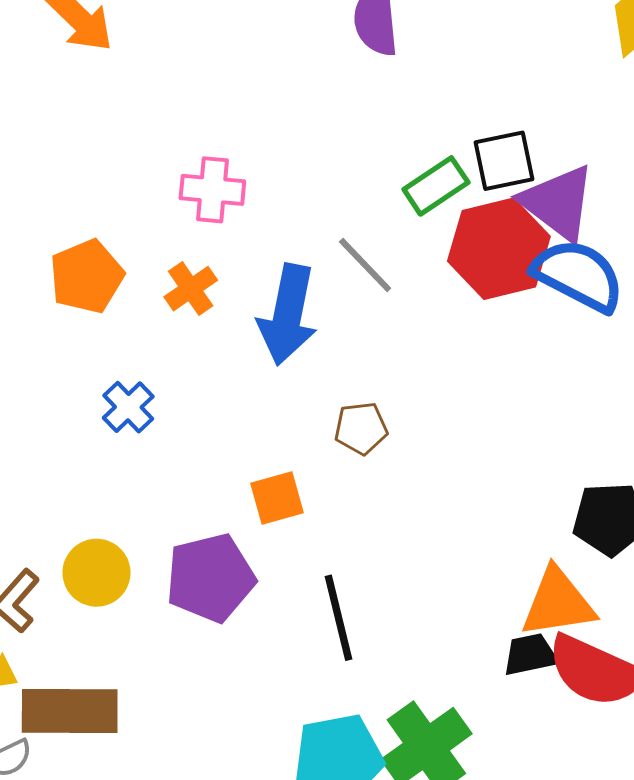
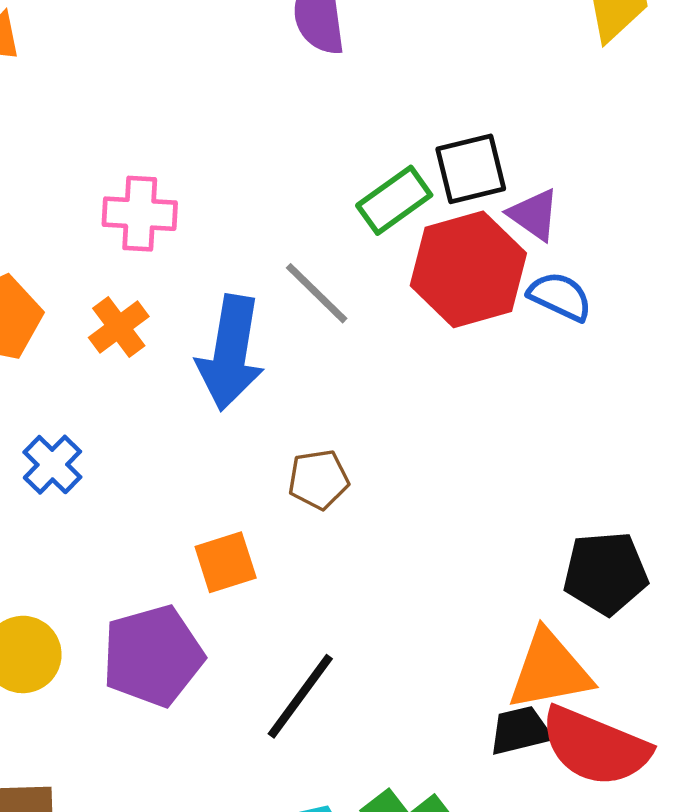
purple triangle: (558, 203) -> (534, 215), size x0.6
blue semicircle: (578, 275) -> (560, 296), size x0.6
black line: (338, 618) -> (300, 696), turned 52

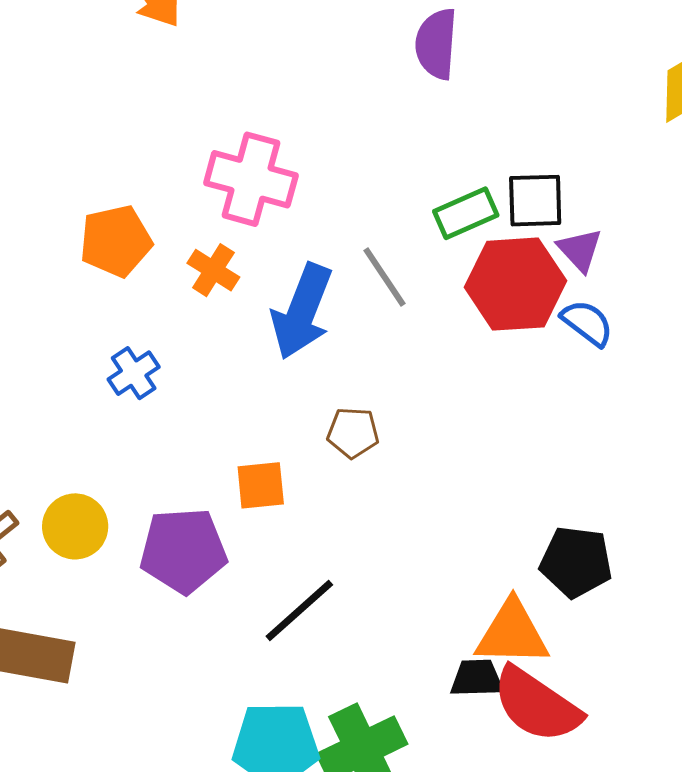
pink cross: (140, 214) -> (251, 179), size x1.4
orange cross: (119, 327) -> (213, 270), turned -33

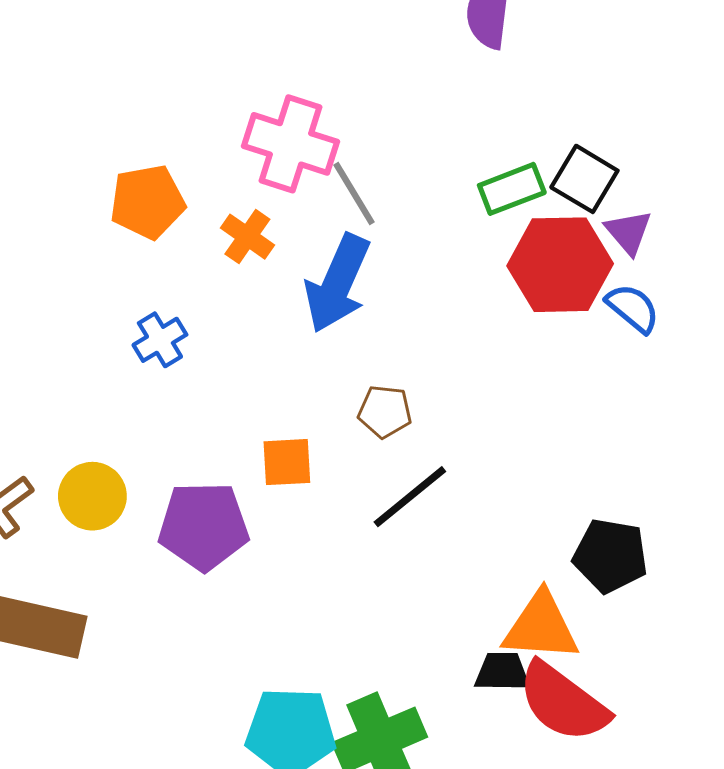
black square: (535, 201) -> (584, 179), turned 30
gray line: (385, 277) -> (354, 193), moved
black line: (299, 611) -> (410, 497), moved

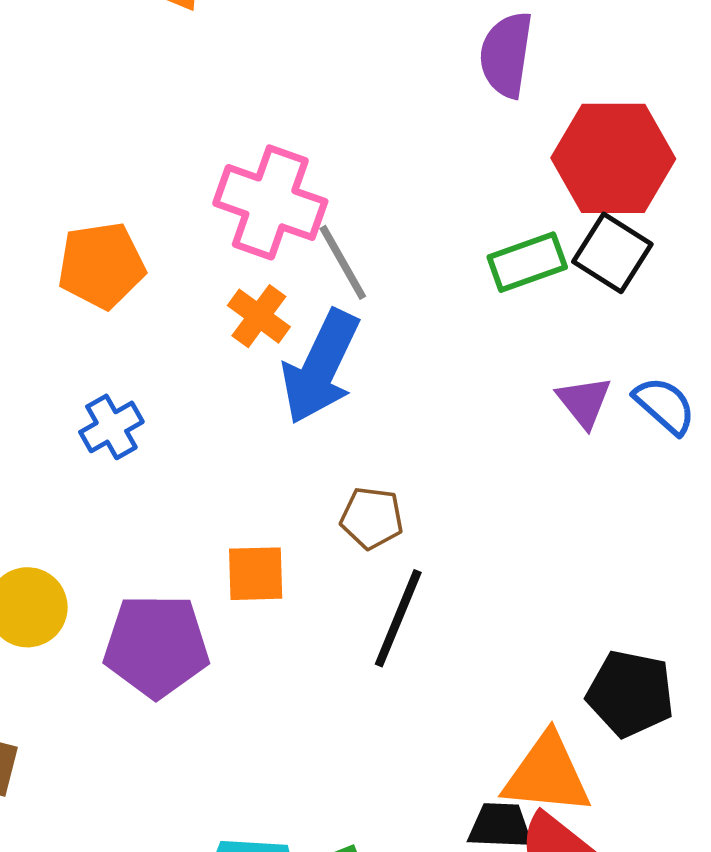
purple triangle: (629, 232) -> (584, 402), moved
orange cross: (247, 237) -> (259, 316), moved
red hexagon: (560, 265) -> (613, 158), moved
black line: (410, 497) -> (398, 618), turned -30

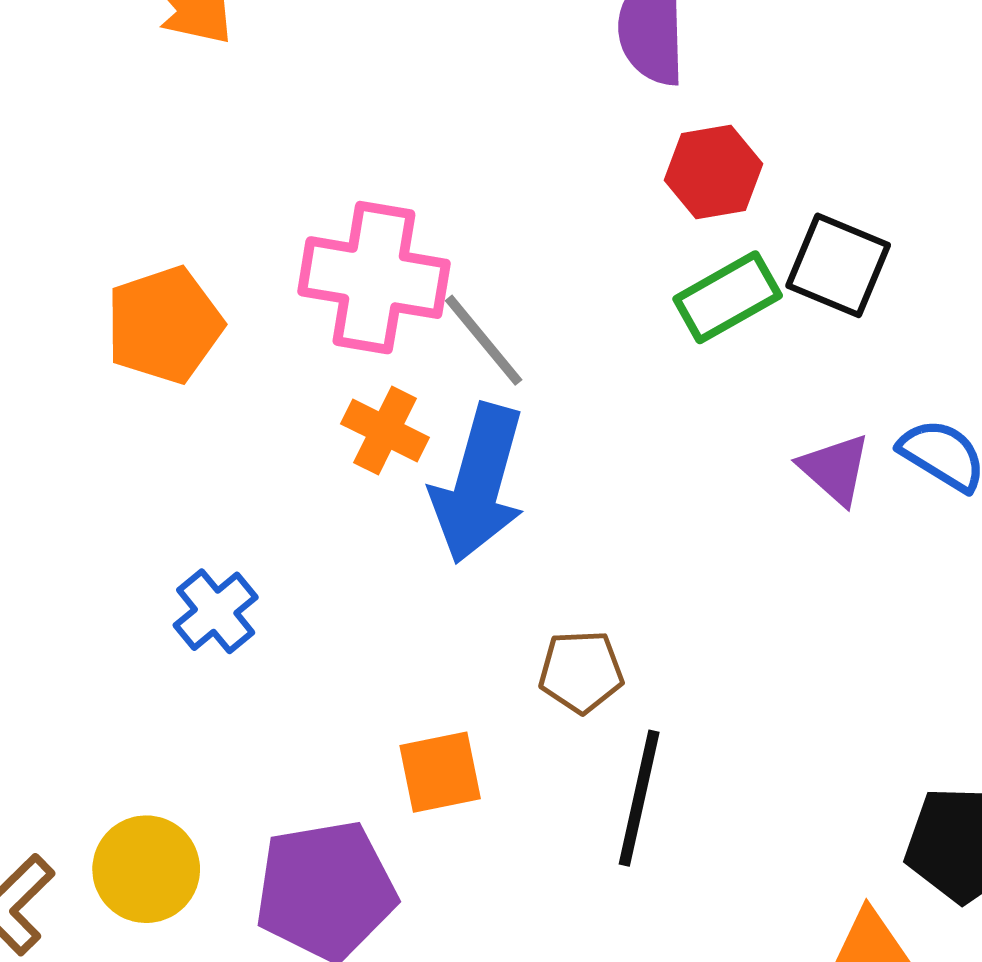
red hexagon: (613, 158) -> (713, 172), moved, size x0.6
orange pentagon: (101, 265) -> (164, 325), moved

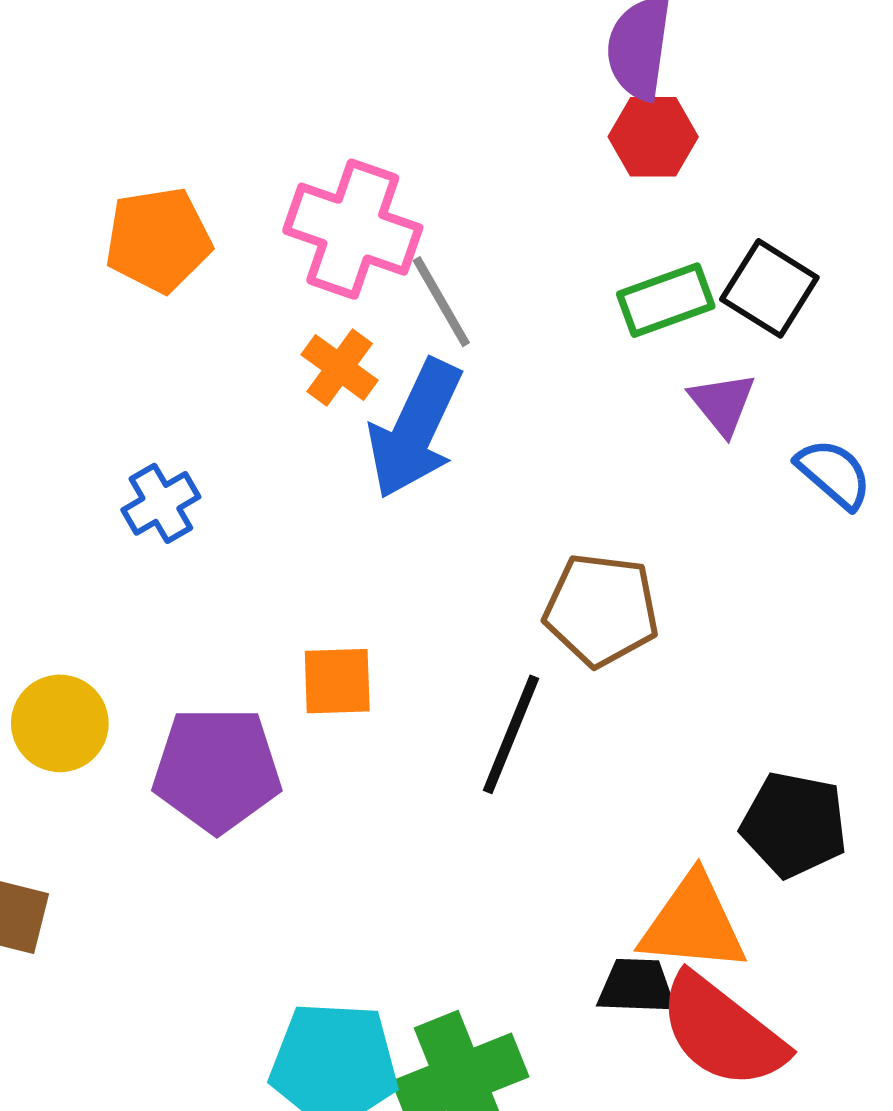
red hexagon: (713, 172) -> (653, 137), moved
purple triangle: (835, 469) -> (723, 403), moved
brown pentagon: (581, 672) -> (601, 610), moved, size x1.5

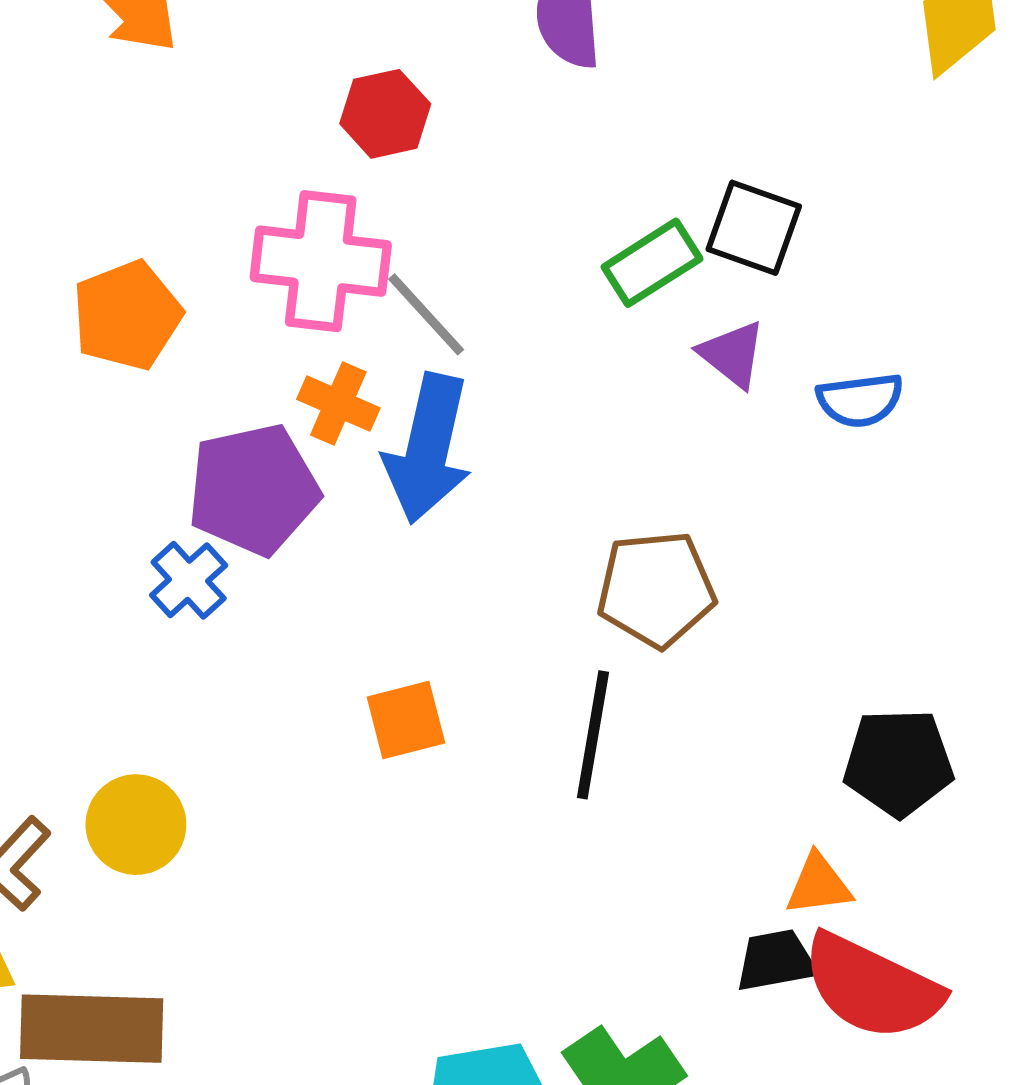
red hexagon: (653, 137) -> (385, 114), moved
blue semicircle: (834, 474) -> (860, 400), turned 144
purple pentagon: (217, 769) -> (253, 489), moved
orange triangle: (693, 923) -> (819, 885), size x0.6

